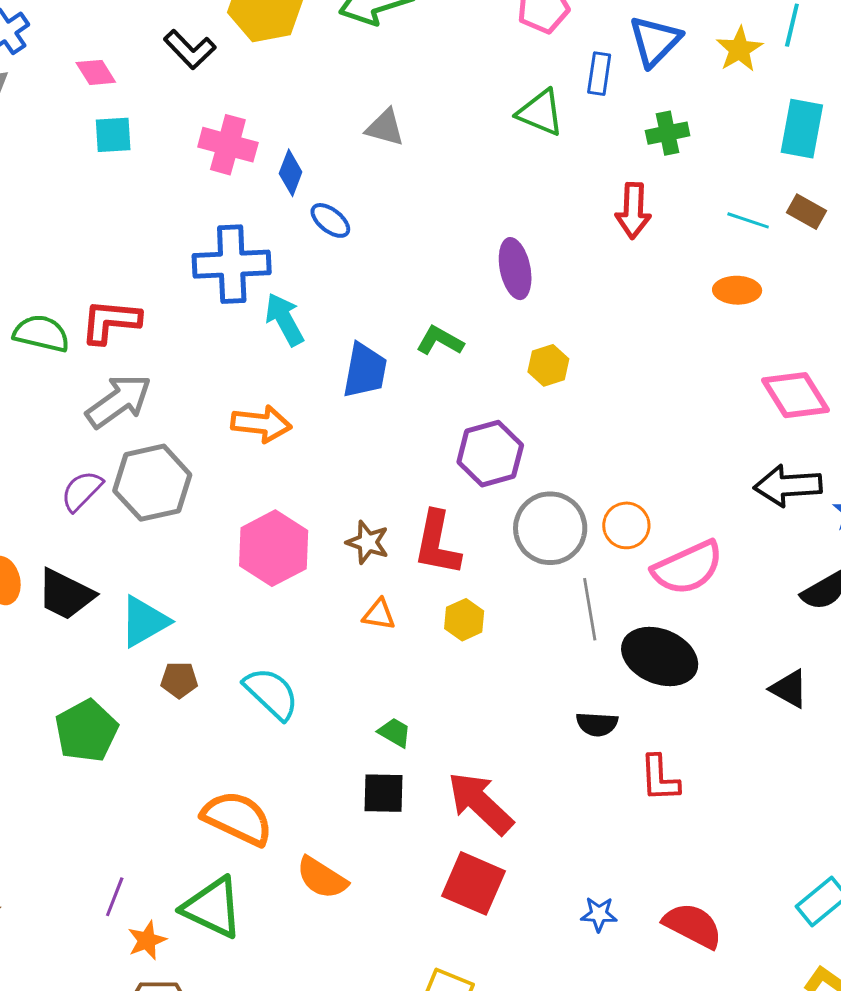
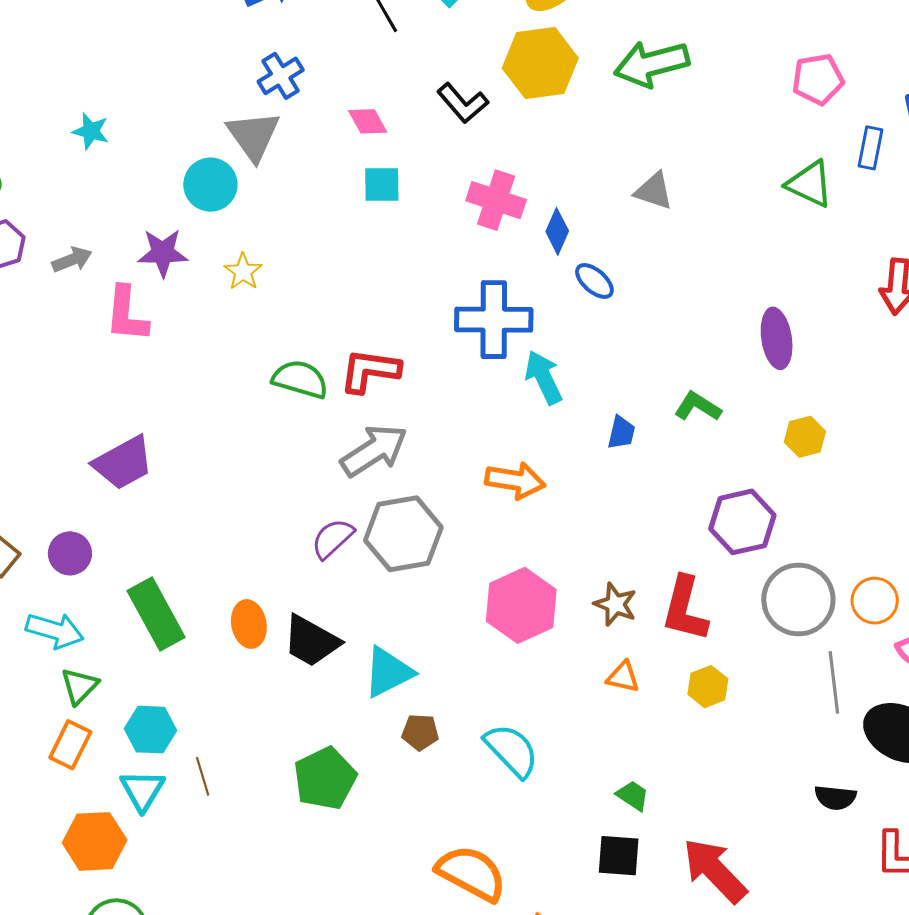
blue trapezoid: (365, 371) -> (621, 433), size x0.6

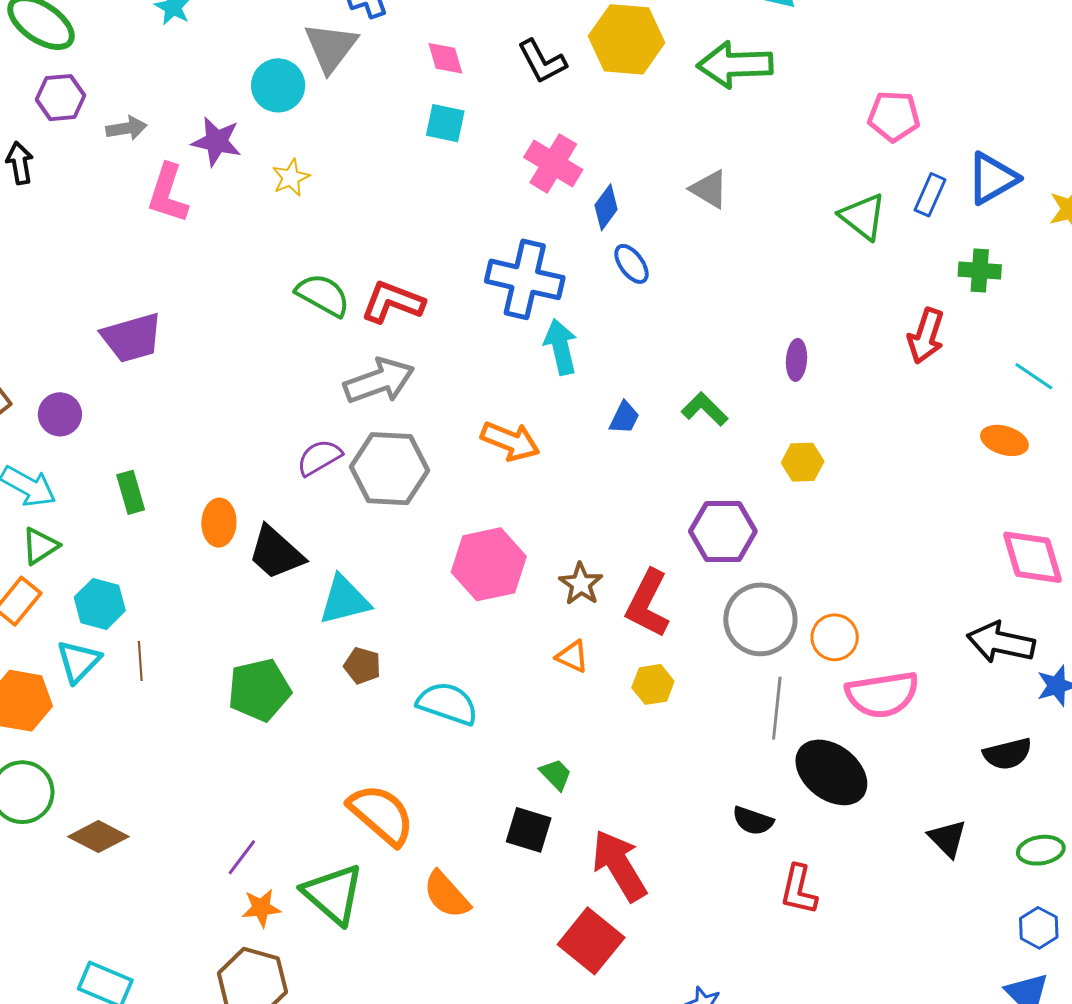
purple ellipse: (777, 338) -> (797, 360), size x0.7
green rectangle: (156, 614) -> (131, 492), size x0.6
cyan semicircle: (512, 750) -> (447, 704), turned -40

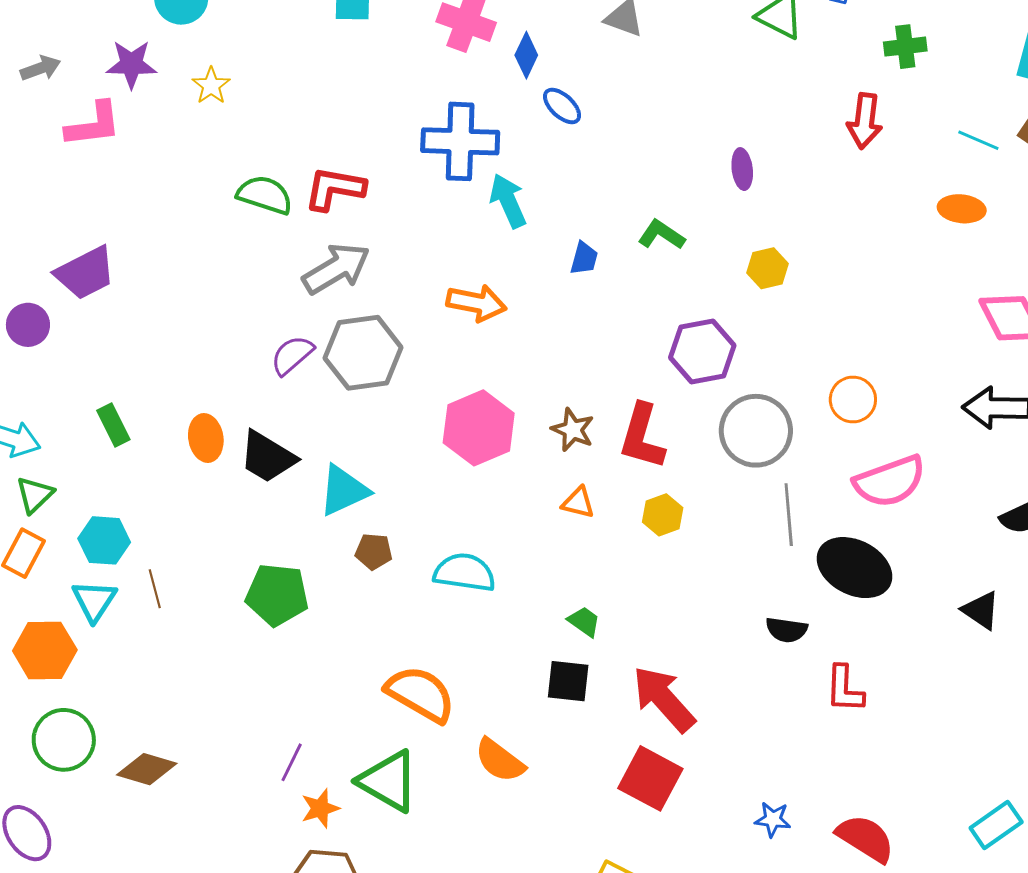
pink L-shape: (168, 194) -> (93, 125), turned -104
purple circle: (60, 414) -> (28, 325), moved
orange circle: (835, 637) -> (853, 400), moved
green pentagon: (259, 690) -> (277, 595), turned 30

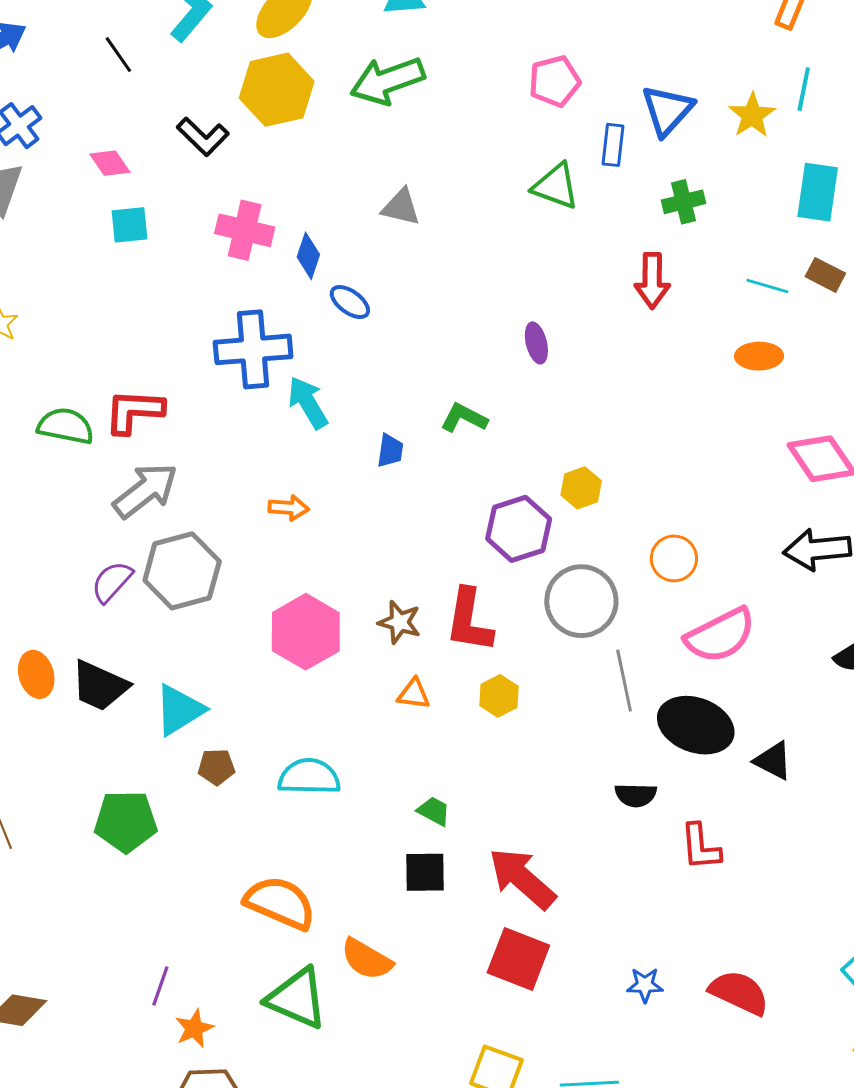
yellow hexagon: (768, 268) -> (581, 488), moved
orange arrow: (477, 303) -> (289, 508), size x0.7
black triangle: (981, 610) -> (773, 761), moved
green triangle: (388, 781) -> (297, 998), moved

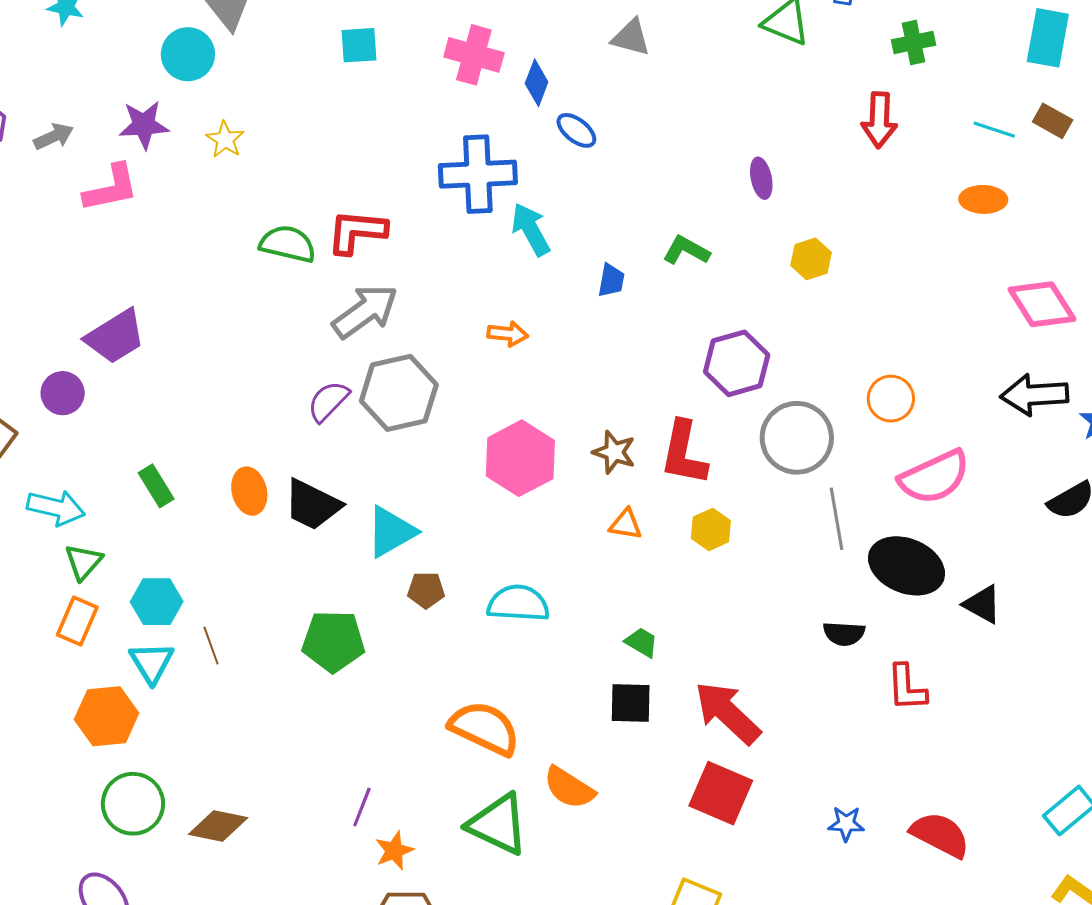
yellow hexagon: (581, 488) -> (811, 259), moved

